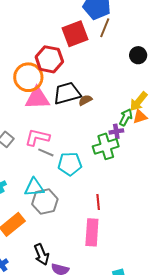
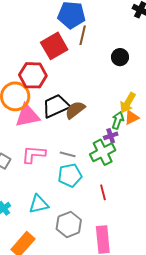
brown semicircle: (85, 100) -> (75, 110), size x1.5
gray line: (46, 152) -> (68, 154), moved
gray hexagon: (45, 202) -> (69, 224), moved
red line: (98, 202) -> (103, 192), moved

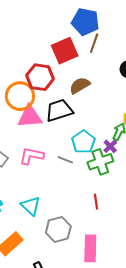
brown semicircle: (75, 110) -> (80, 85), moved
purple cross: (111, 136) -> (110, 146), turned -32
cyan pentagon: (70, 175) -> (83, 142), moved, turned -30
cyan triangle: (39, 204) -> (31, 206), turned 50

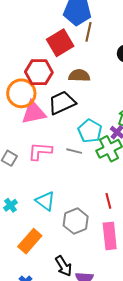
brown semicircle: (80, 85) -> (79, 76), turned 40
red line: (96, 202) -> (108, 201), moved

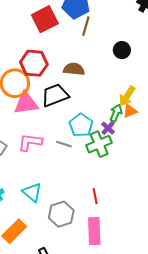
red square: (60, 43) -> (45, 19), moved

